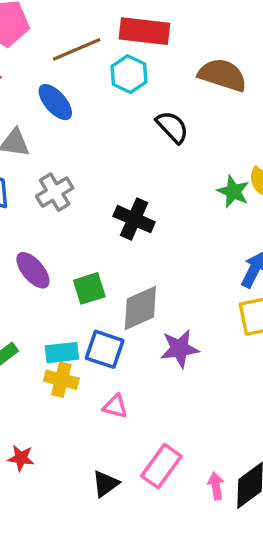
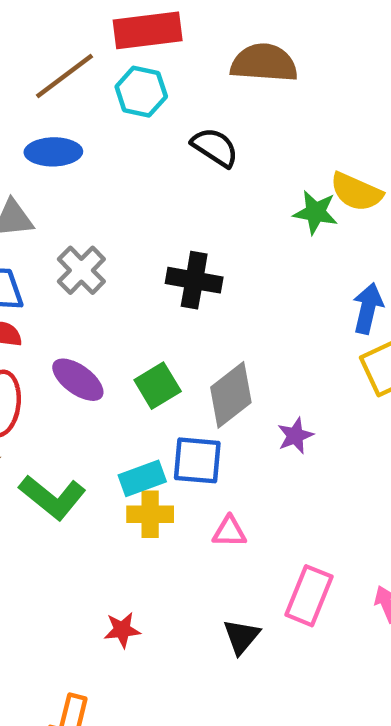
blue ellipse: (55, 102) -> (53, 152), turned -36
purple star: (180, 349) -> (295, 436), size x0.7

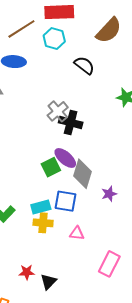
brown semicircle: (264, 63) -> (109, 30), turned 124
gray cross: (81, 270) -> (58, 111), moved
purple ellipse: (78, 380) -> (65, 158), moved
gray diamond: (231, 395) -> (82, 174), turned -40
black triangle: (241, 636) -> (48, 282), moved

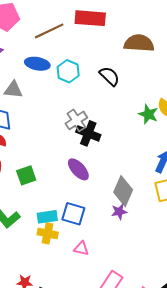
brown semicircle: (109, 30) -> (139, 43), turned -136
cyan hexagon: (54, 38) -> (68, 71), moved
green square: (51, 167) -> (26, 175), moved
gray diamond: (82, 174) -> (123, 191), moved

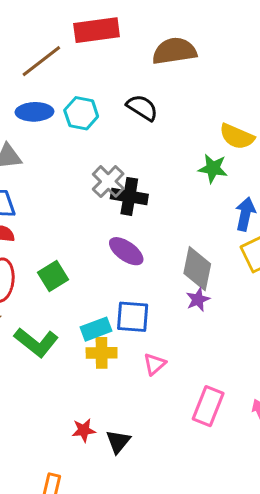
green star: (148, 114) -> (213, 168), moved
pink triangle: (81, 248) -> (155, 364), turned -42

